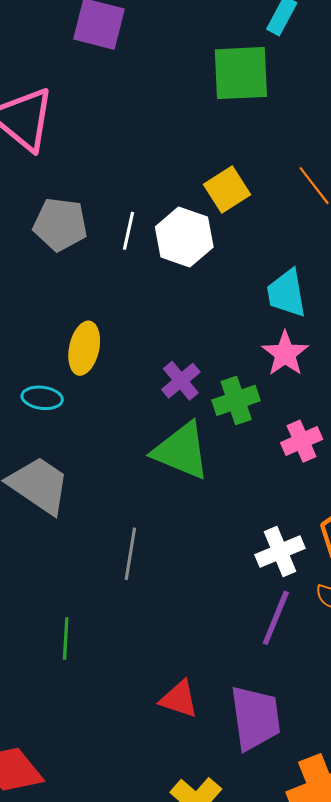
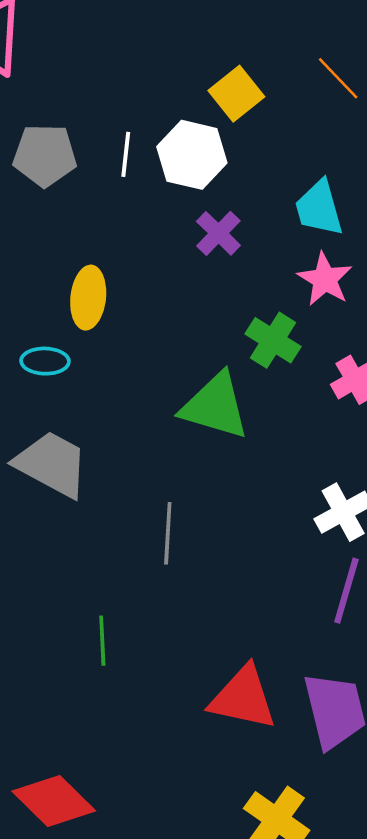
purple cross: (181, 381) -> (218, 233), moved
green cross: (236, 400) -> (273, 340), turned -33
red triangle: (179, 699) -> (243, 698), size x1.5

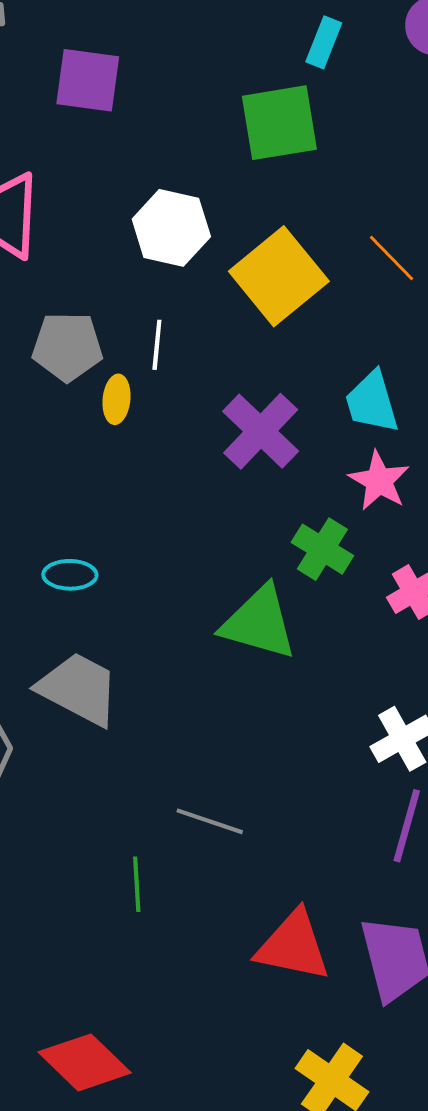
yellow square: (236, 94) -> (279, 276), size x1.6
white hexagon: (192, 155) -> (171, 228), moved
purple cross: (218, 233) -> (261, 431), size x1.5
yellow ellipse: (88, 298) -> (117, 399), moved, size x0.7
gray line: (168, 533) -> (210, 821), moved, turned -74

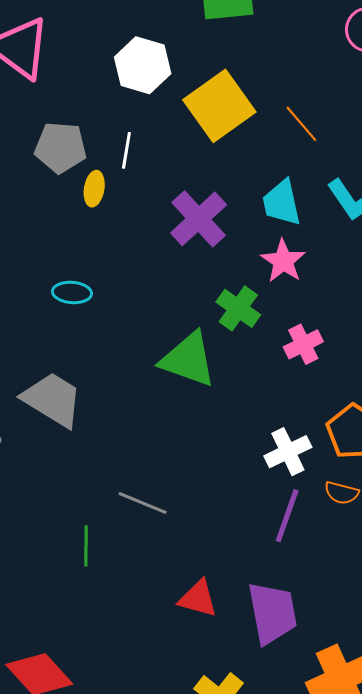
orange line: (392, 258) -> (301, 124), moved
cyan ellipse: (70, 575) -> (72, 292), moved
red triangle: (293, 946) -> (198, 599), size x0.7

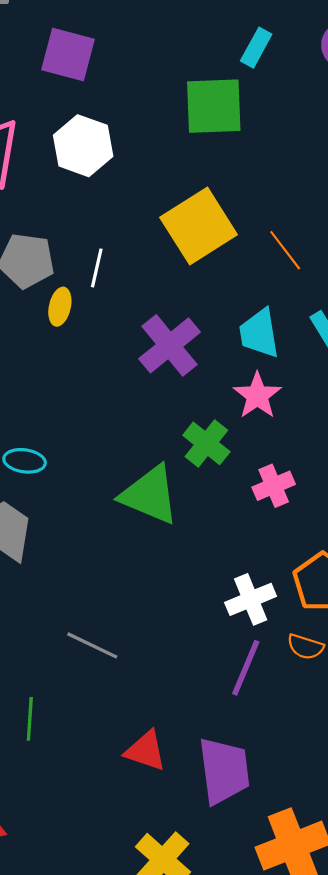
white hexagon: (143, 65) -> (83, 146), moved
cyan ellipse: (72, 292) -> (25, 461), moved
green line: (86, 546) -> (30, 719), moved

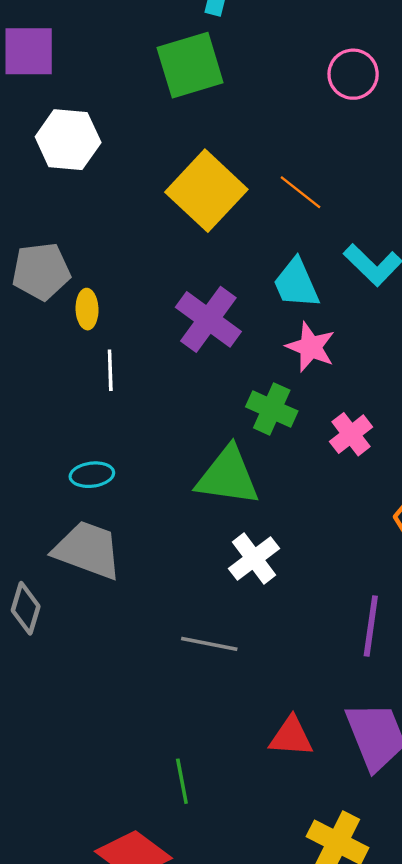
white line: (97, 268) -> (110, 370), moved
white cross: (251, 599) -> (254, 559), moved
green line: (30, 719) -> (182, 781), moved

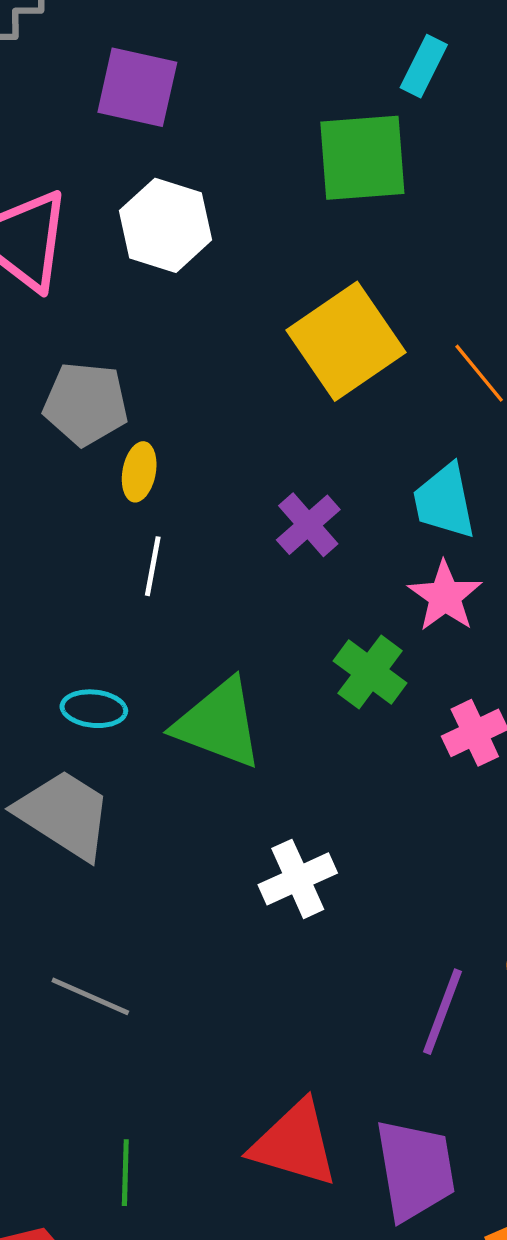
purple cross: (208, 319) -> (308, 525), size x0.7
green triangle: (228, 476) -> (219, 724), moved
gray line: (209, 644) -> (90, 996), moved
red triangle: (291, 737) -> (294, 1144), size x1.4

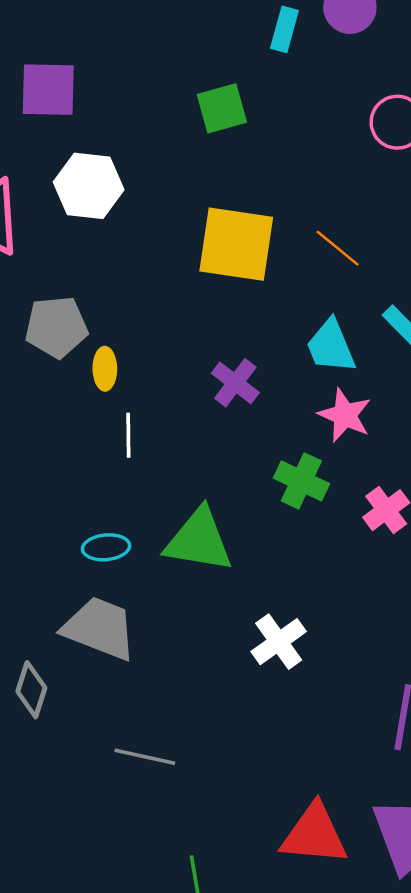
cyan rectangle: (424, 66) -> (284, 29), moved
green square: (362, 158) -> (222, 108), size x0.7
yellow square: (346, 341) -> (236, 244), turned -36

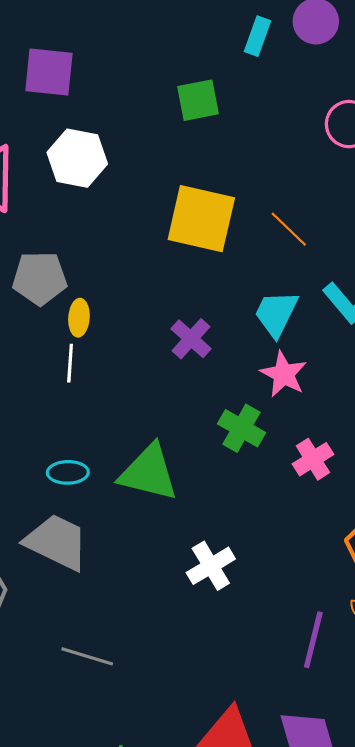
cyan trapezoid: (331, 346) -> (276, 314), turned 44
white line: (128, 435) -> (70, 363), moved

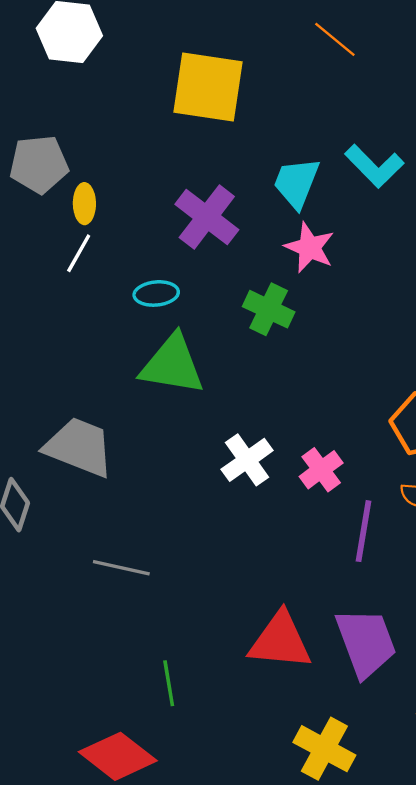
orange line: (289, 229) -> (335, 39), moved
purple cross: (191, 339) -> (207, 217), size x1.4
white line: (70, 363) -> (79, 253), turned 30
pink cross: (313, 459) -> (321, 470), moved
cyan ellipse: (68, 472) -> (156, 293), moved

